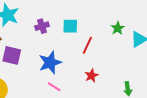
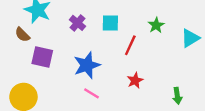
purple cross: (42, 26) -> (77, 23), turned -32
green star: (118, 28) -> (156, 25), moved

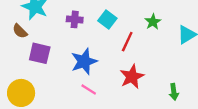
purple cross: (77, 23) -> (75, 19), turned -35
cyan square: (110, 23) -> (107, 19), turned 36
red star: (135, 80) -> (132, 77), size x1.5

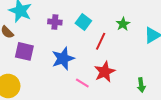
pink line: (89, 89) -> (82, 83), moved

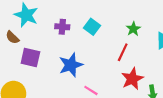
red line: (101, 41) -> (123, 52), moved
red star: (105, 72) -> (132, 79), moved

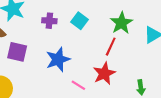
green star: (133, 29) -> (121, 23), size x1.5
red star: (132, 79) -> (104, 73), moved

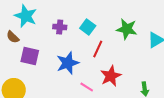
green star: (121, 23) -> (127, 29), turned -30
red line: (111, 47) -> (98, 49), moved

